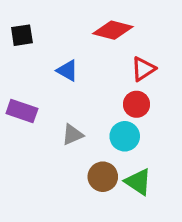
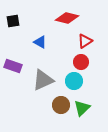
gray triangle: (72, 135) -> (43, 80), size x1.6
green triangle: (138, 182) -> (82, 108), turned 42

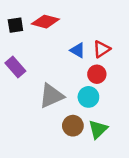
red diamond: (67, 18) -> (45, 22), moved
blue triangle: (40, 42) -> (78, 50), moved
purple rectangle: (13, 66) -> (15, 67), moved, turned 30

